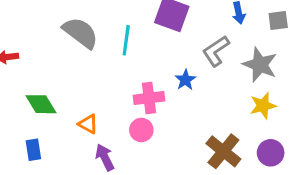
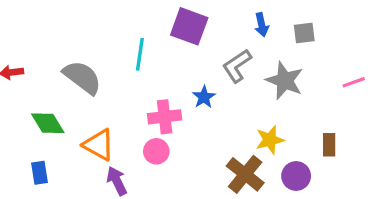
gray semicircle: (81, 33) -> (82, 77), moved
yellow star: (263, 106) -> (270, 140), moved
orange triangle: (88, 124) -> (99, 145), size x1.5

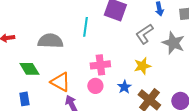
gray semicircle: (82, 77) -> (50, 41), turned -35
blue star: (204, 97) -> (124, 87), moved
yellow star: (270, 140) -> (142, 66), moved

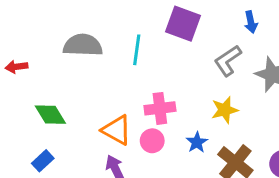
gray semicircle: (50, 41) -> (83, 45), moved
orange triangle: (60, 82) -> (117, 130), moved
blue rectangle: (24, 99) -> (43, 161), turned 56

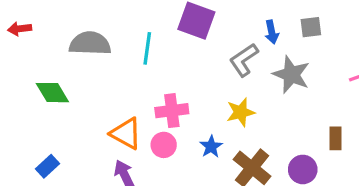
blue arrow: (251, 22) -> (272, 32), moved
red arrow: (16, 67) -> (20, 29), moved
green diamond: (50, 115) -> (52, 93), moved

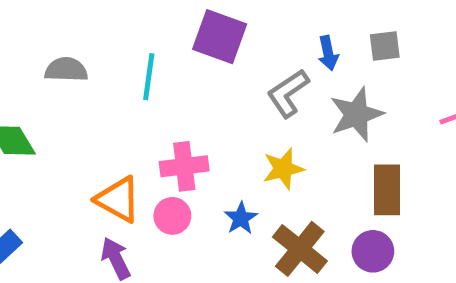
gray semicircle: (90, 43) -> (66, 70), size x0.7
gray star: (291, 75) -> (356, 114), turned 30
brown rectangle: (335, 138) -> (387, 190), moved, size x1.5

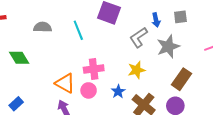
cyan line: (149, 77) -> (78, 30), turned -30
brown rectangle: (387, 190) -> (181, 79), turned 35

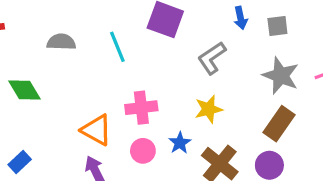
blue arrow: (156, 20) -> (241, 18), moved
gray star: (168, 47) -> (281, 76), moved, turned -30
pink circle: (89, 90) -> (143, 151), moved

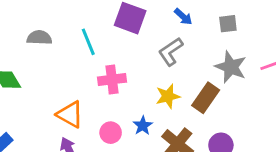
blue arrow: (241, 18) -> (183, 17), moved, turned -36
pink cross: (141, 108) -> (112, 80), moved
brown rectangle: (279, 124) -> (206, 98), moved

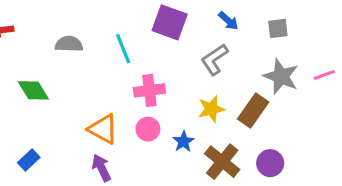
pink circle: (111, 133) -> (148, 129), moved

